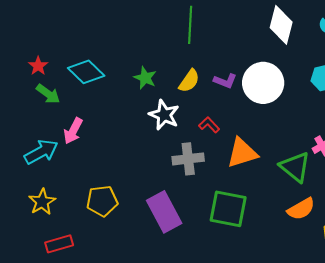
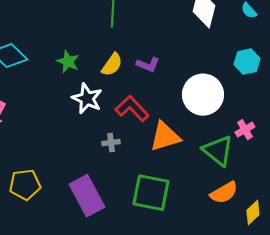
white circle: (263, 83) -> (203, 95), moved
red L-shape: (209, 125) -> (132, 109), size x1.6
gray cross: (188, 159) -> (111, 143), size x0.6

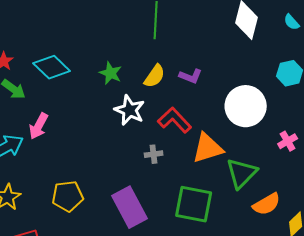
green triangle: (218, 151) -> (242, 173), moved, turned 36

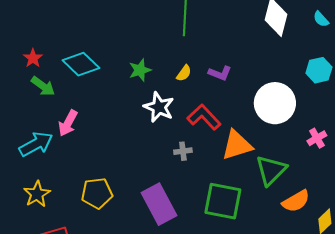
green star: (111, 73) -> (140, 70), turned 30
yellow semicircle: (155, 76) -> (184, 73), size x0.7

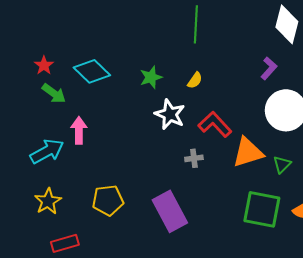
purple L-shape: (220, 73) -> (269, 68), moved, turned -70
pink arrow: (68, 123) -> (79, 130), turned 152
green triangle: (271, 170) -> (282, 164), moved, size x0.6
green square: (223, 201) -> (262, 209), moved

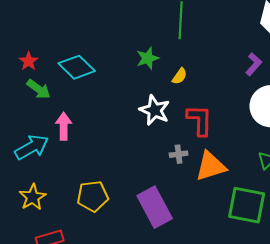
green star: (151, 77) -> (148, 58), moved
red L-shape: (215, 124) -> (200, 120), turned 44
orange triangle: (248, 152) -> (211, 166), moved

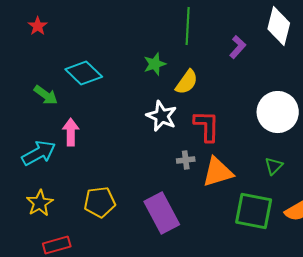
red star: (29, 61) -> (38, 26), moved
purple L-shape: (254, 64) -> (238, 47), moved
yellow semicircle: (180, 76) -> (187, 82), size x1.5

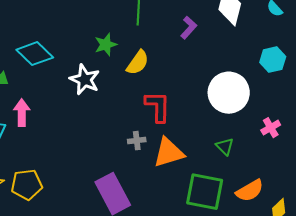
white star: (162, 116) -> (85, 80), moved
green triangle: (274, 166) -> (225, 147), turned -30
yellow pentagon: (100, 202) -> (27, 185), moved

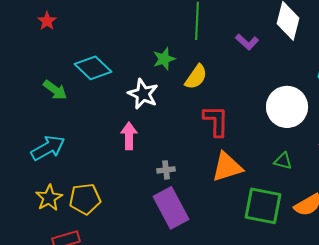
purple L-shape: (189, 28) -> (247, 42), turned 90
pink arrow: (22, 113) -> (129, 136), moved
gray cross: (137, 141) -> (166, 170), moved
green triangle: (225, 147) -> (283, 161), turned -30

